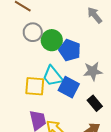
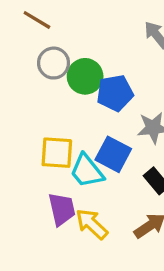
blue pentagon: (70, 50) -> (115, 93), turned -30
cyan trapezoid: (53, 76) -> (87, 171), moved

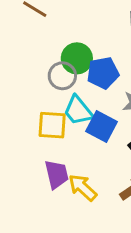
gray circle: (54, 63) -> (62, 76), moved
cyan trapezoid: (87, 171) -> (78, 111), moved

